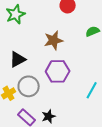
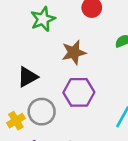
green star: (16, 14) -> (43, 19), moved

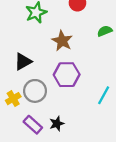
brown star: (74, 53) -> (62, 41), turned -30

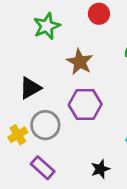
black star: (57, 124) -> (100, 169), moved

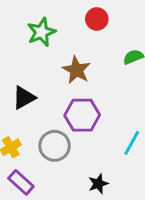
gray circle: (45, 125) -> (55, 146), moved
purple rectangle: (43, 168) -> (21, 182), moved

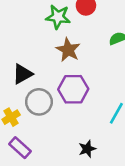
green star: (41, 32) -> (58, 17), moved, turned 30
gray circle: (55, 146) -> (39, 102), moved

